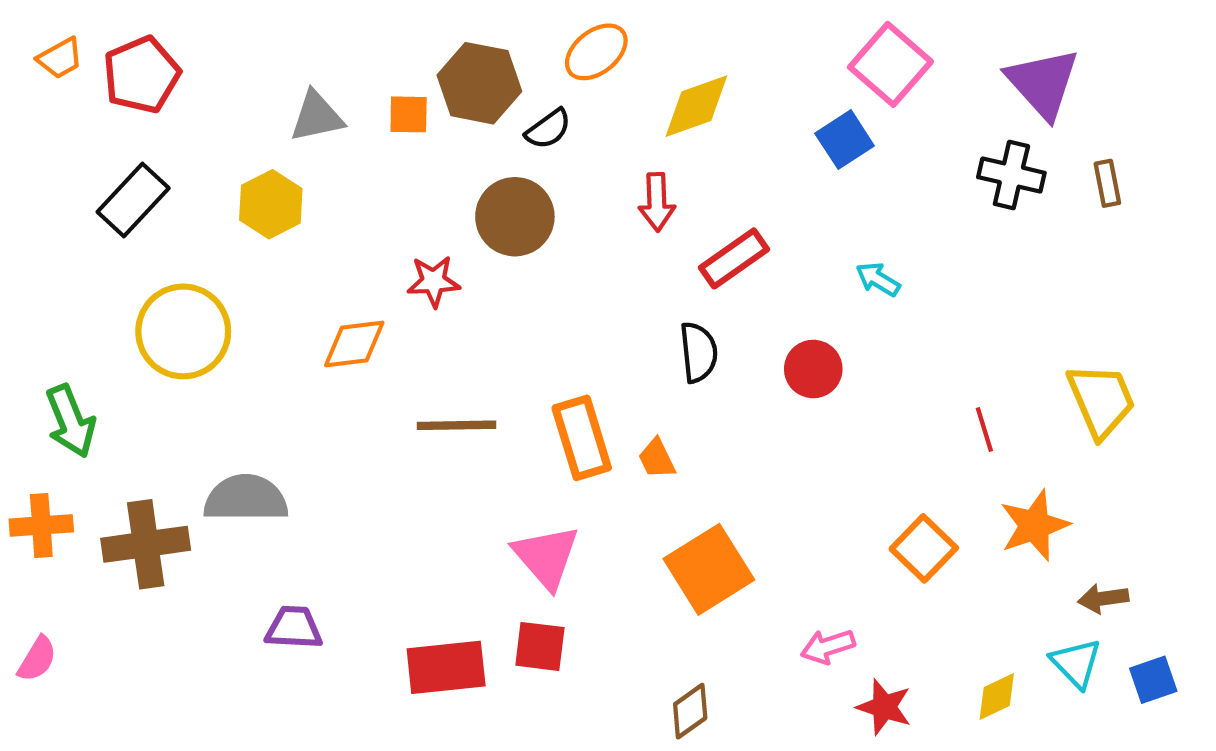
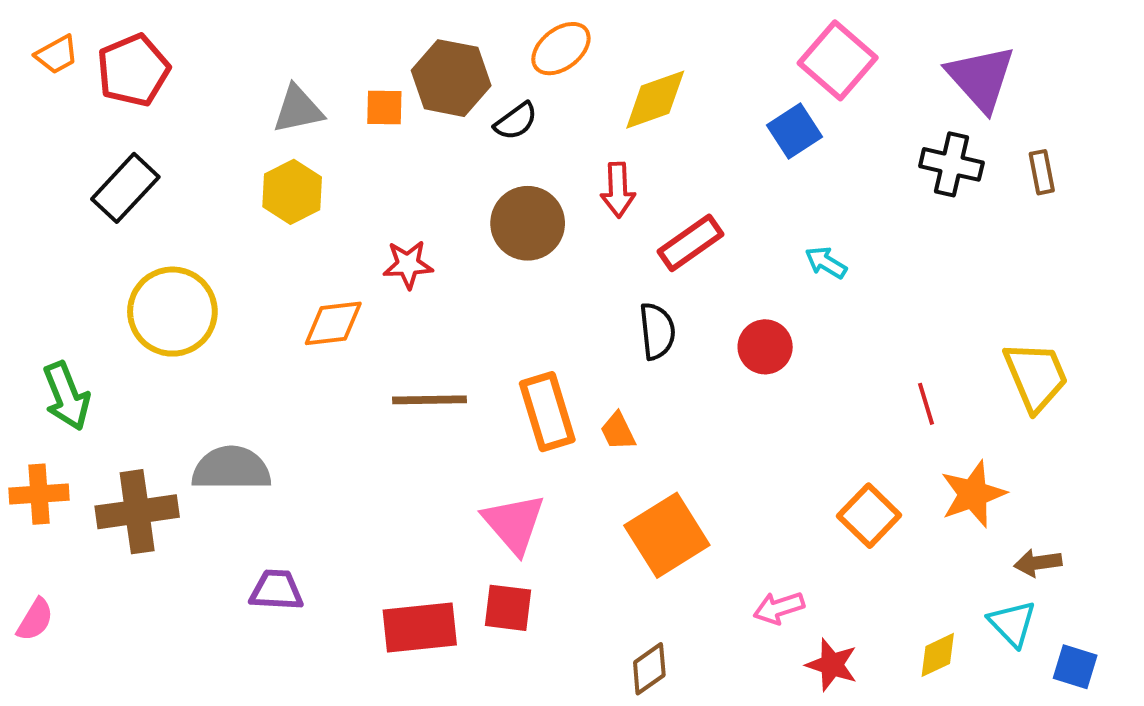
yellow hexagon: (271, 204) -> (292, 192), moved
brown circle: (515, 217) -> (528, 223), moved
blue square: (1153, 680) -> (1075, 667), moved, turned 36

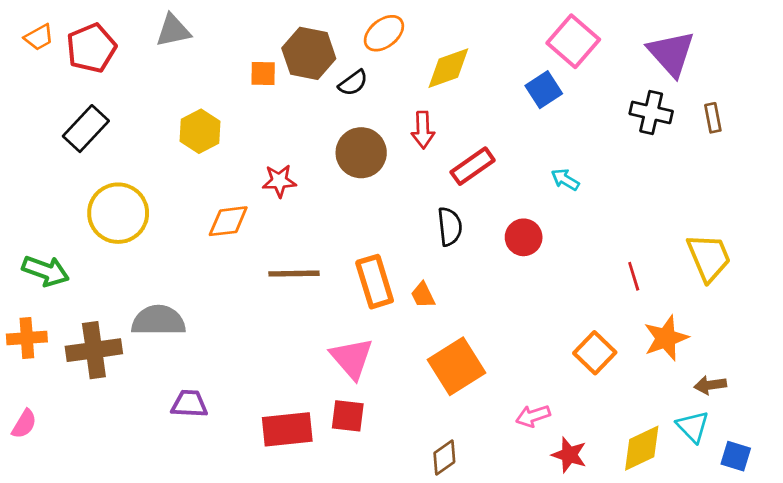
gray triangle: (298, 109) -> (173, 31), moved
green arrow: (66, 396) -> (46, 271), turned -48
yellow diamond: (938, 655) -> (642, 448), size x1.5

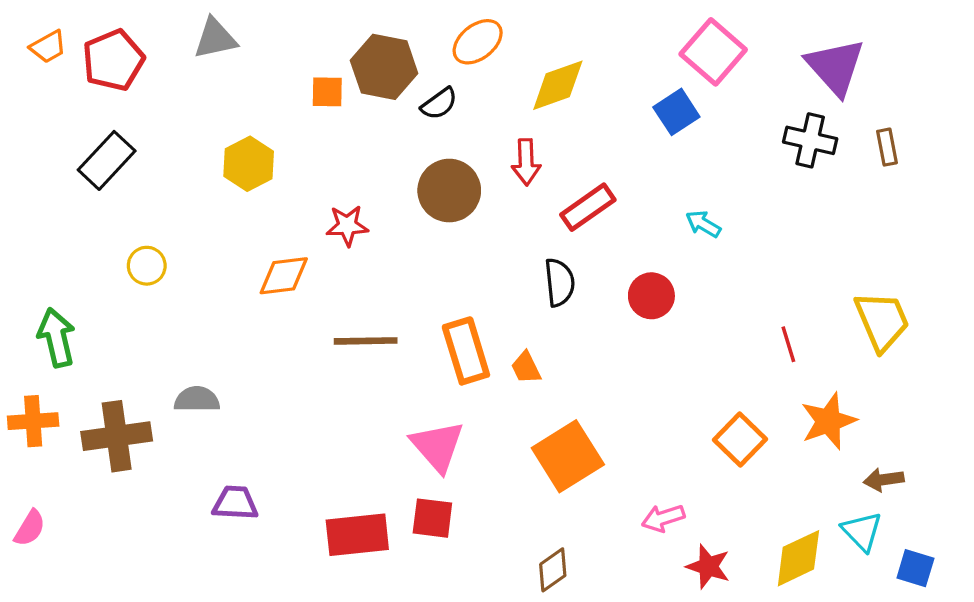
yellow circle: (118, 213) -> (147, 266), size x0.5
green arrow: (46, 271) -> (56, 338), turned -123
gray semicircle: (158, 321) -> (197, 399), size x0.7

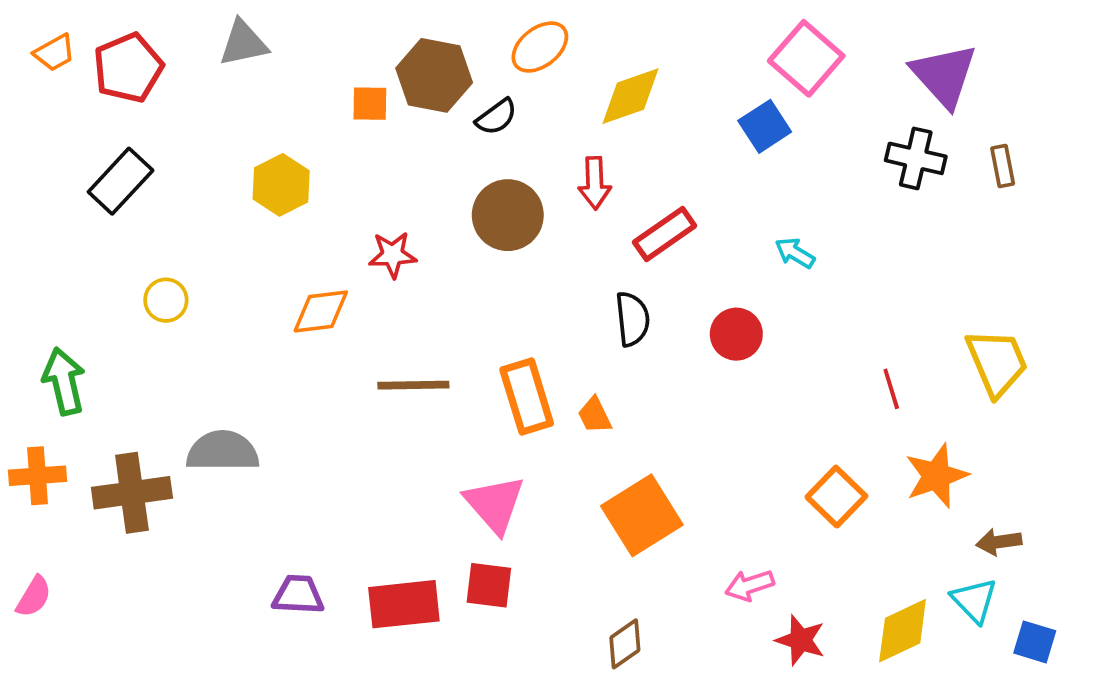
gray semicircle: (197, 399) -> (223, 451), size x1.4
purple trapezoid: (235, 503) -> (298, 595), moved

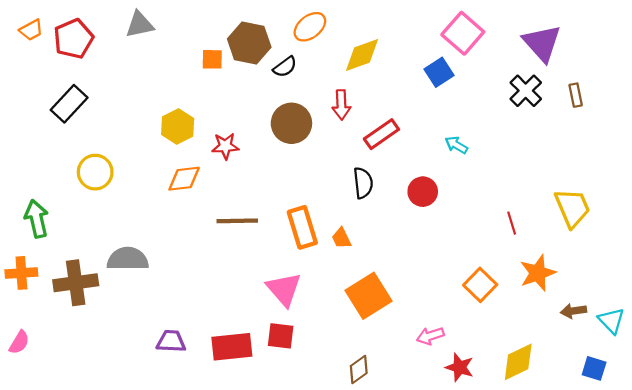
black cross: (916, 158) -> (526, 91), turned 32
yellow hexagon: (281, 185) -> (178, 127), moved
yellow circle: (166, 300) -> (95, 172), size x1.4
cyan triangle: (974, 600) -> (611, 321), moved

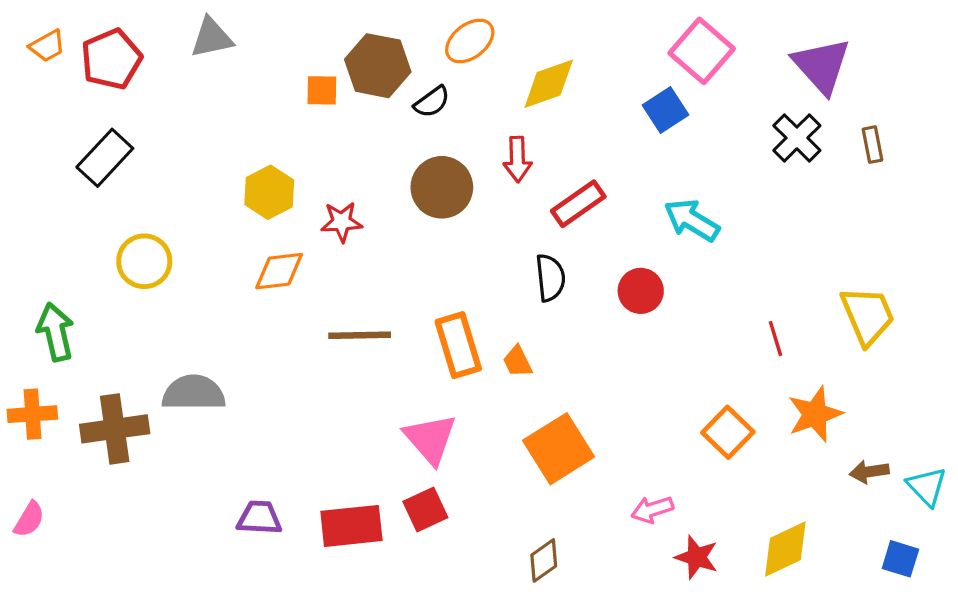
cyan arrow: (456, 145) -> (692, 220), size x1.6
red square: (281, 336) -> (425, 510), turned -32

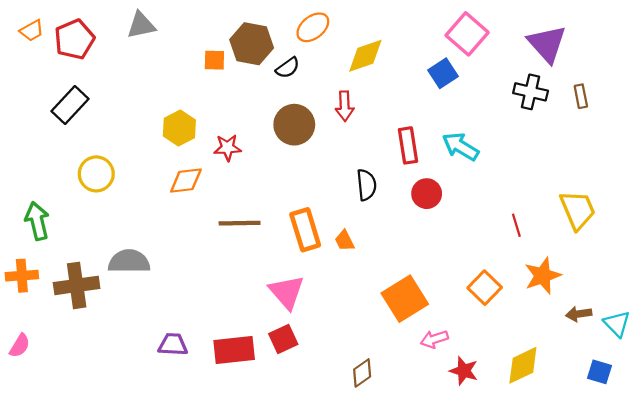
black cross: (797, 138) -> (531, 92), turned -32
red rectangle: (578, 204) -> (408, 145), moved, turned -64
orange square: (559, 449) -> (405, 299), moved

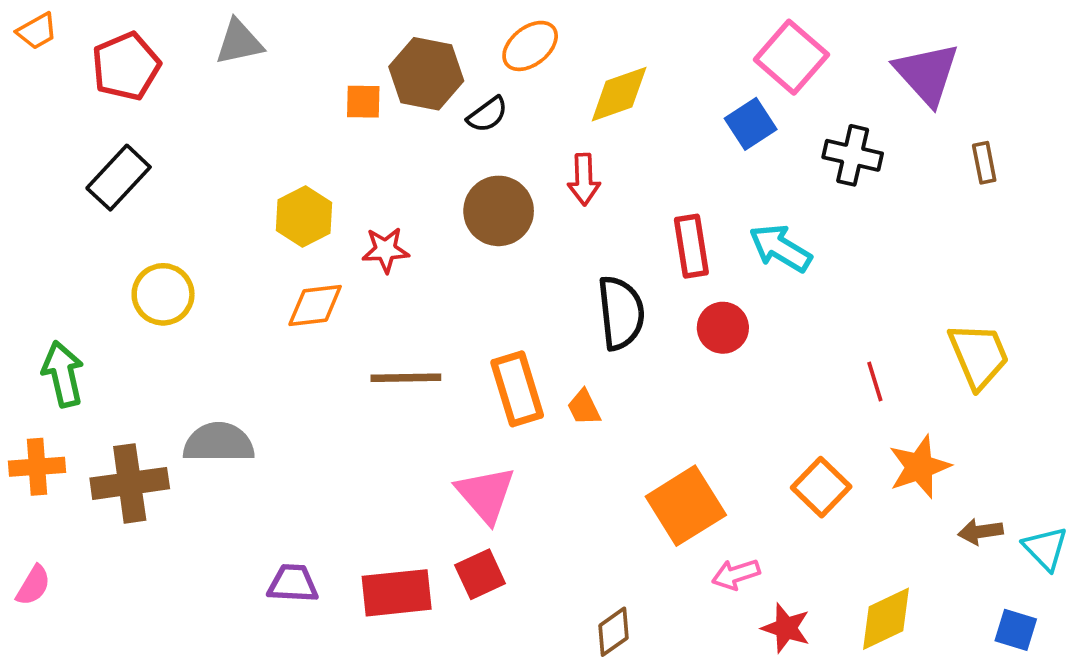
orange trapezoid: (32, 31) -> (37, 31), moved
black cross: (531, 92) -> (853, 155), moved
black semicircle: (366, 185) -> (621, 313), size x1.4

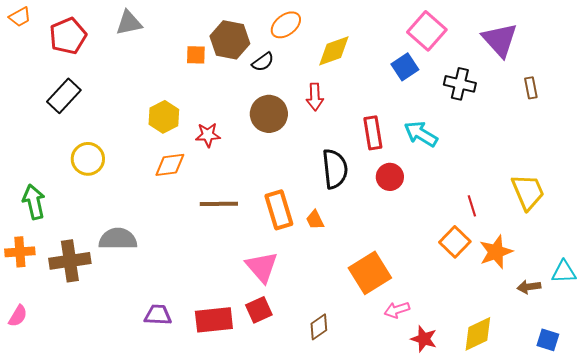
orange square: (821, 487) -> (455, 242), moved
cyan triangle: (1045, 548) -> (564, 272), moved, turned -48
brown diamond: (613, 632) -> (319, 327), moved

